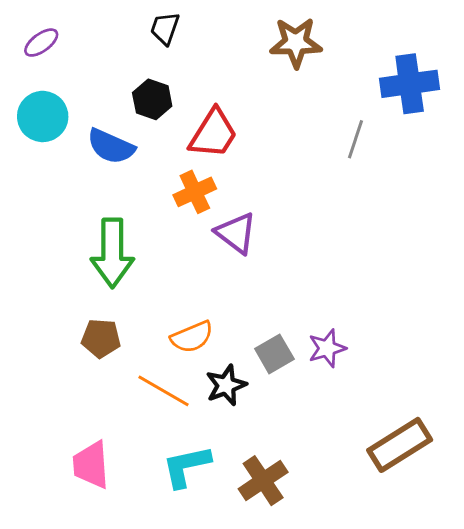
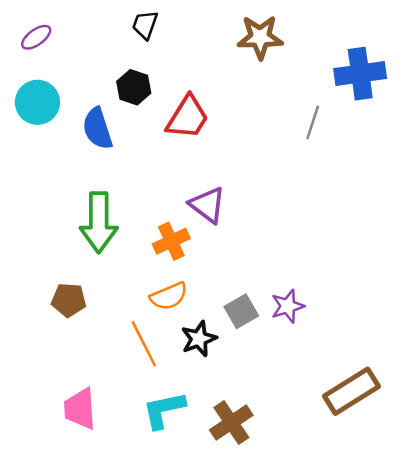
blue semicircle: (111, 146) -> (97, 129), turned 48
orange cross: (195, 192) -> (171, 241), moved
brown pentagon: (101, 338) -> (69, 300), moved
orange line: (164, 391) -> (144, 344), turned 33

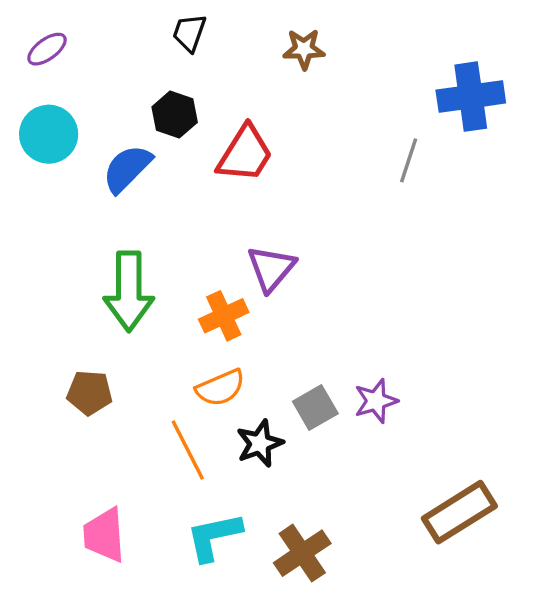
brown star: (260, 37) -> (304, 49), moved, size x0.7
blue semicircle: (97, 129) -> (127, 169), turned 63
purple triangle: (208, 205) -> (271, 268), turned 33

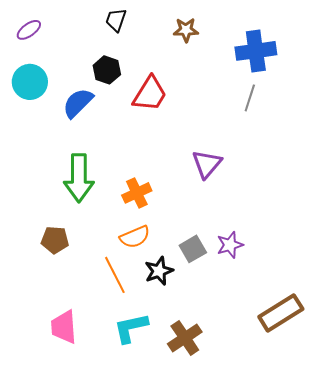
blue cross: (471, 97) -> (256, 51), moved
purple triangle: (271, 268) -> (207, 164), moved

